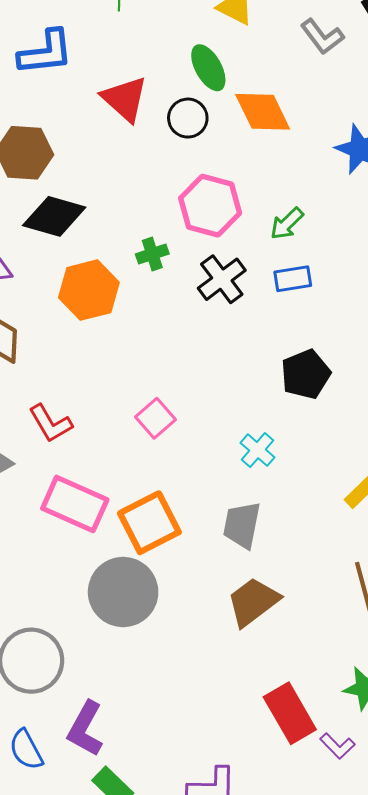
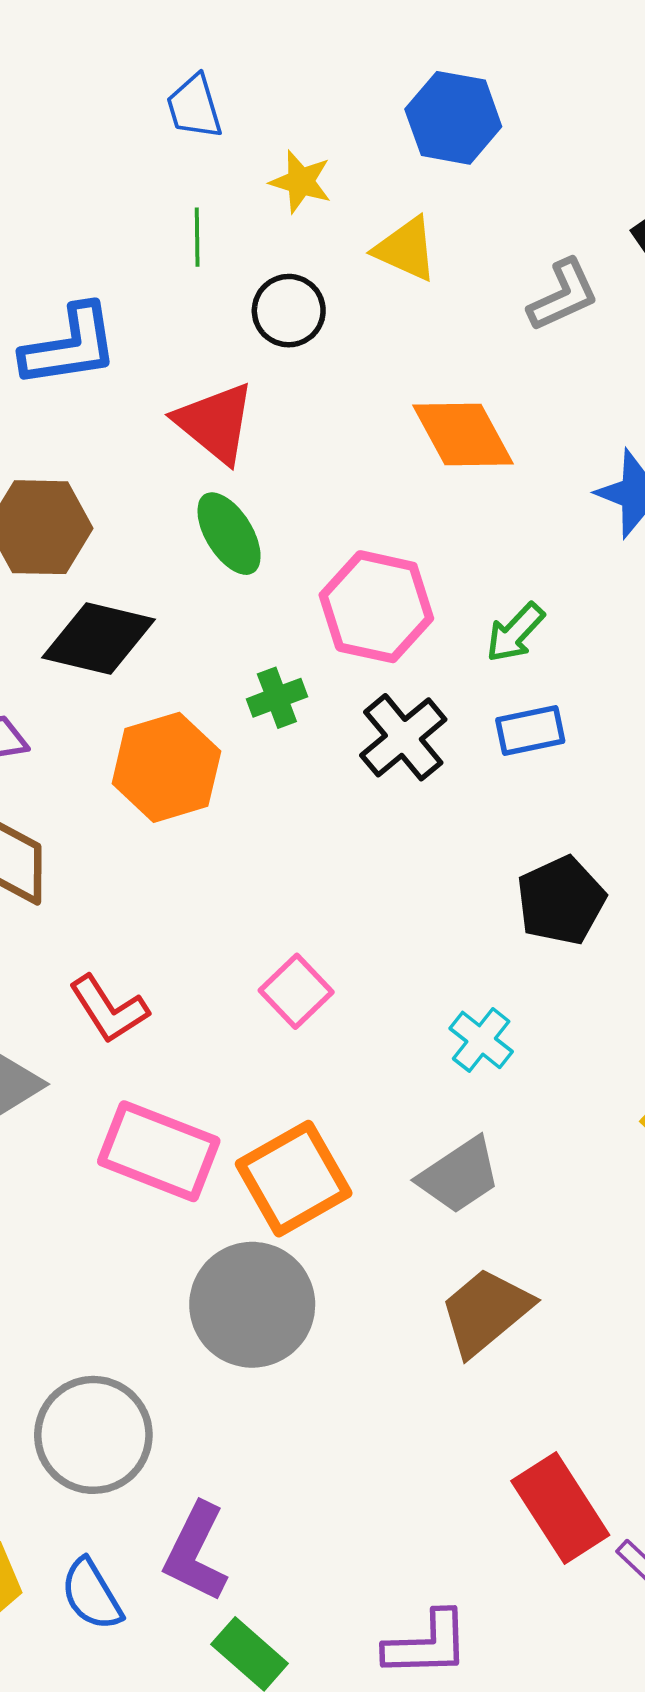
gray L-shape: (322, 37) -> (563, 295), turned -75
green ellipse: (208, 68) -> (229, 534), moved
black circle: (188, 118) -> (289, 311), moved
gray trapezoid: (242, 525) -> (459, 1175), turned -132

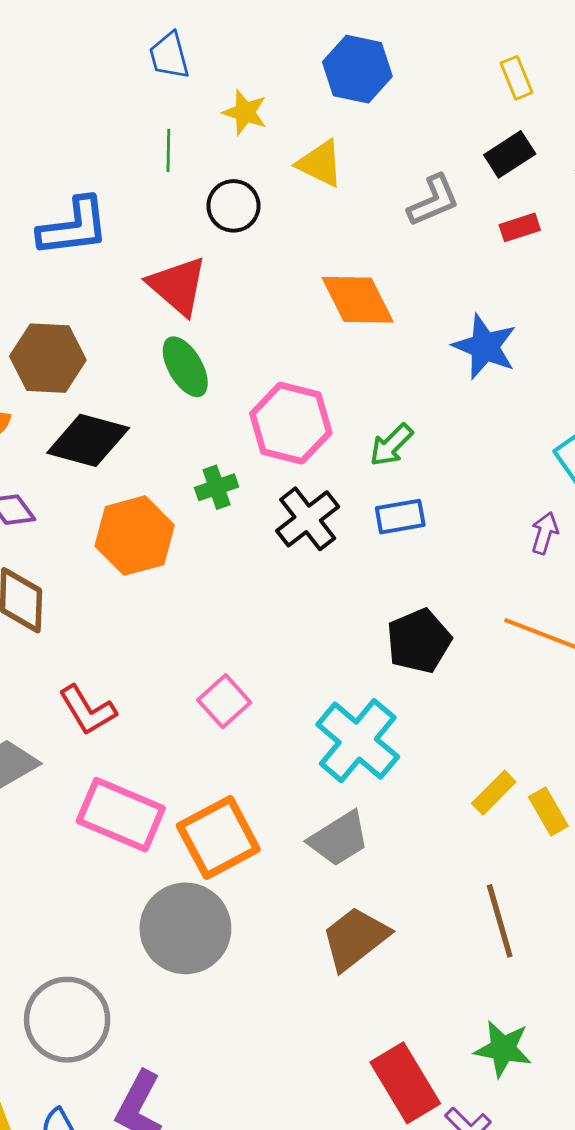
cyan cross: (481, 1040) -> (358, 741), size x1.8

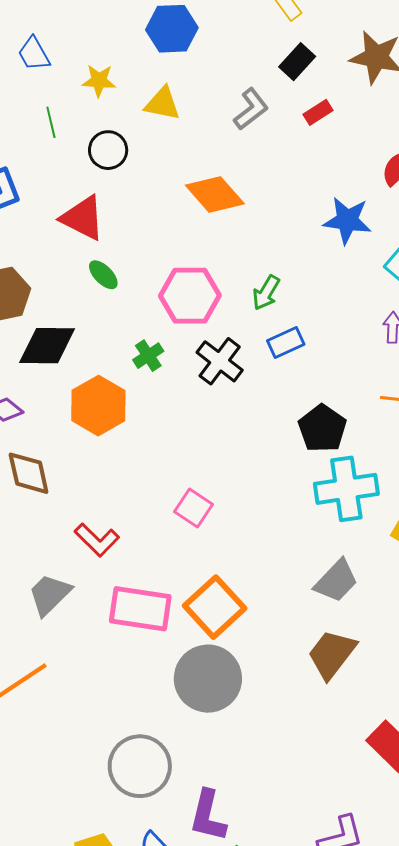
blue star: (485, 347) -> (347, 220), moved
green ellipse: (185, 367) -> (103, 275), size x0.7
cyan cross: (358, 741) -> (346, 489), moved, turned -34
gray trapezoid: (339, 839) -> (336, 581), moved

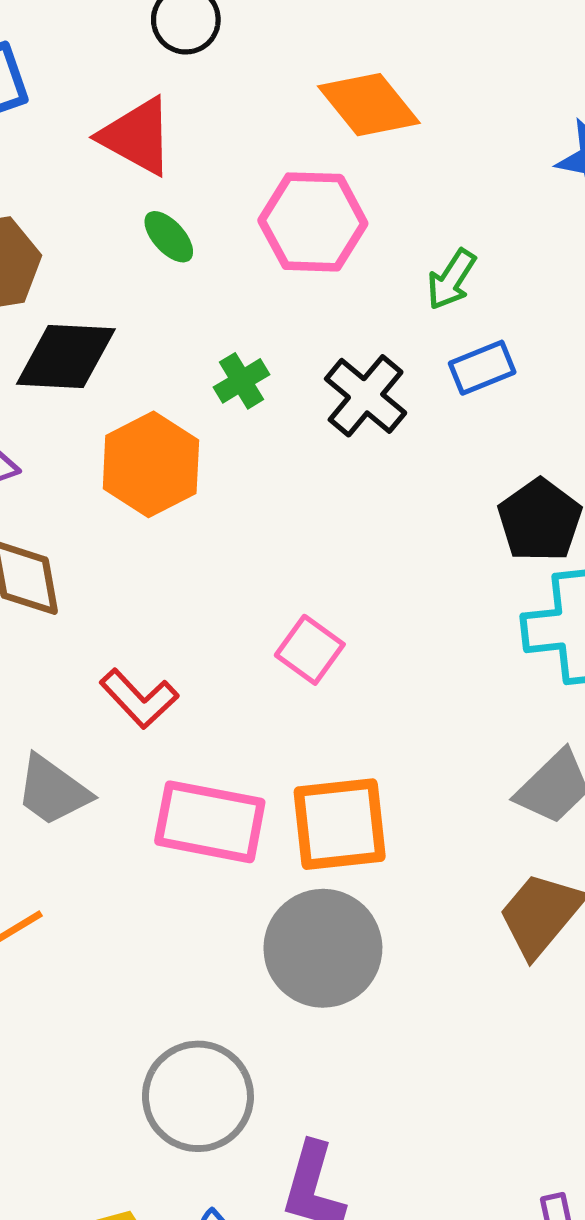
pink hexagon: (190, 296) -> (313, 222), moved
gray trapezoid: (50, 594) -> (53, 791), turned -102
orange square: (215, 607) -> (340, 824), turned 34

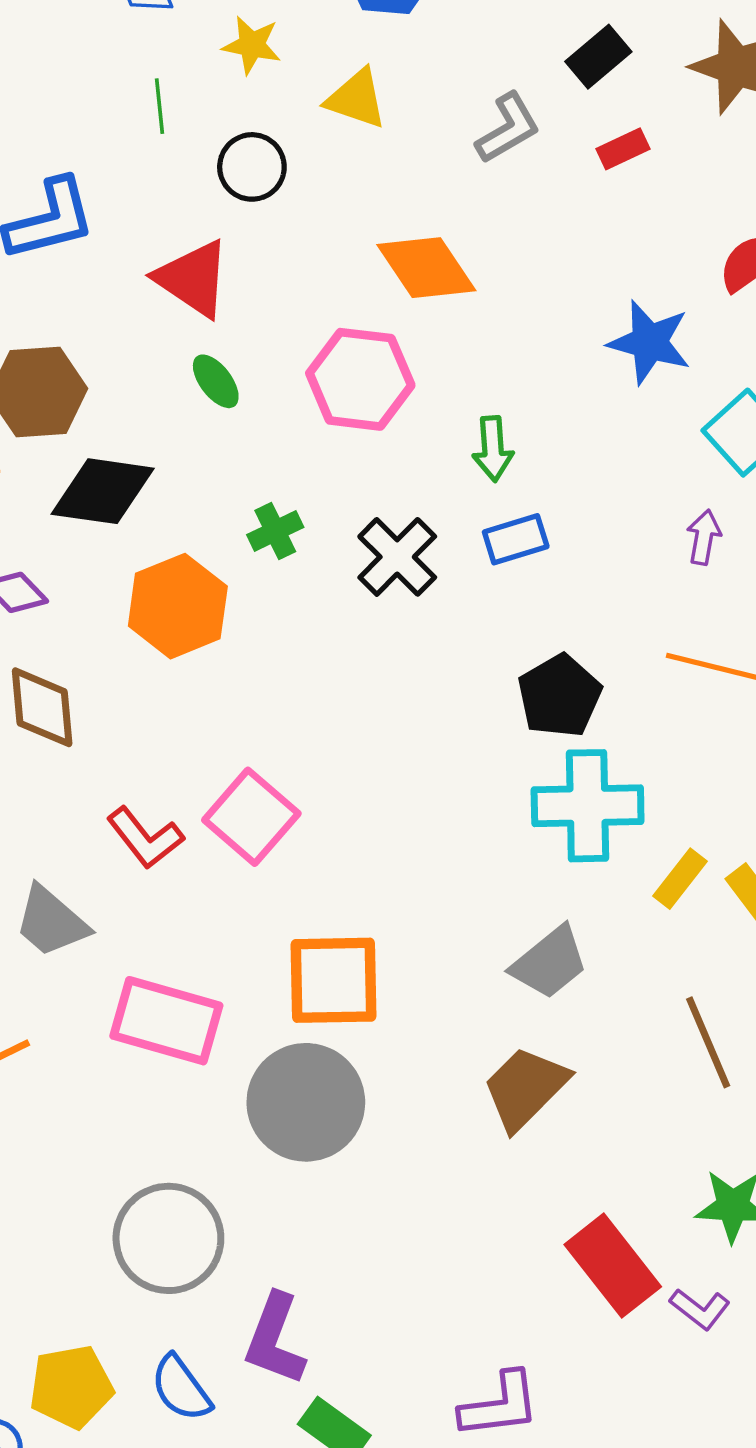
green arrow: (451, 279) -> (493, 449), turned -42
pink square: (310, 650) -> (251, 817), moved, size x1.4
pink rectangle: (210, 822) -> (166, 1021), moved

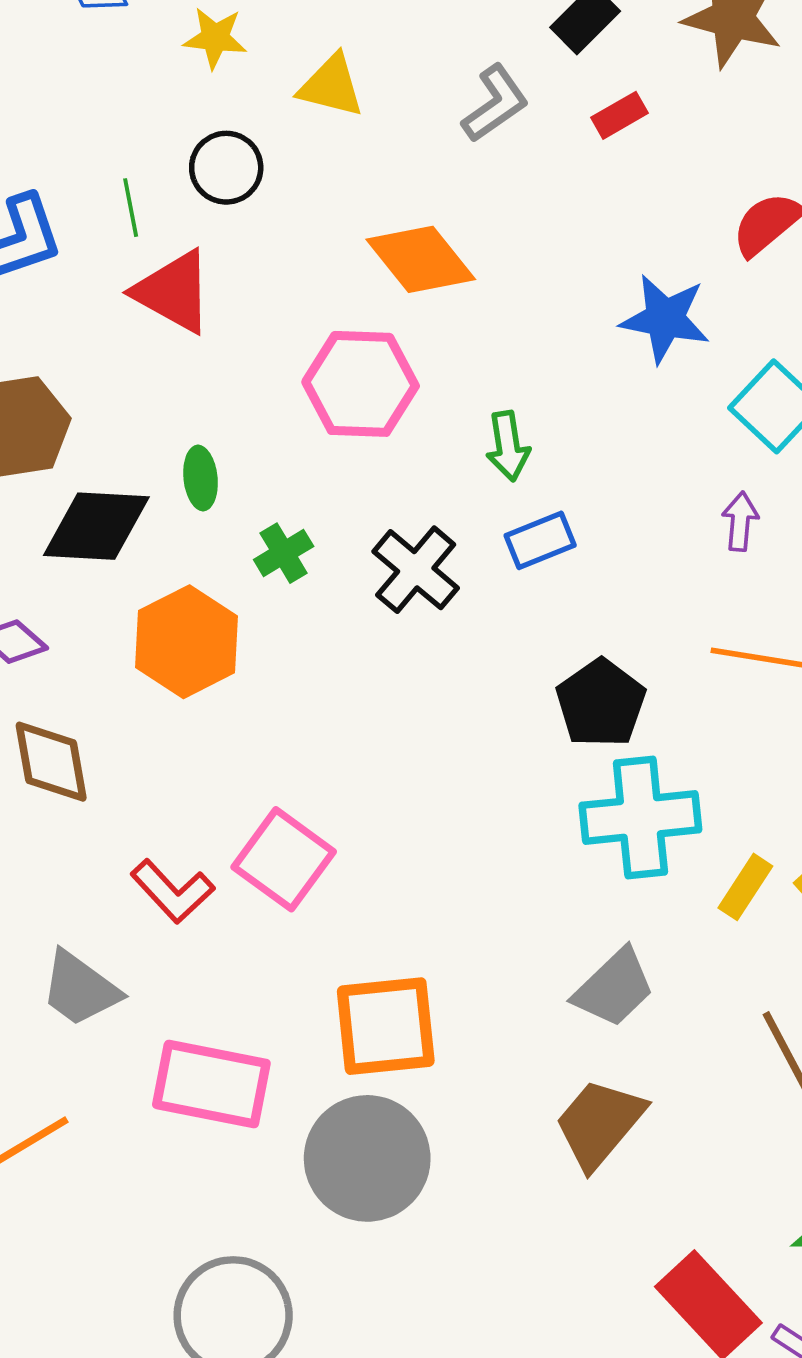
green line: (160, 106) -> (131, 208), moved
green ellipse: (216, 381) -> (201, 478), moved, turned 36

